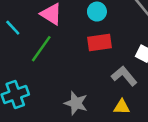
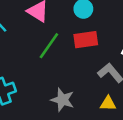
green line: (41, 49) -> (49, 46), moved

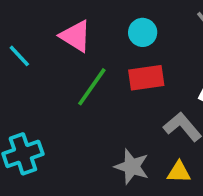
gray star: (62, 100) -> (132, 167), moved

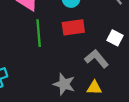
green line: (92, 87) -> (39, 33), turned -40

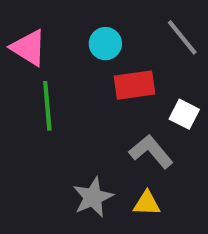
red rectangle: (73, 27) -> (134, 85), moved
gray star: (64, 84) -> (93, 197), turned 30

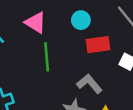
gray L-shape: (151, 152) -> (89, 84), moved

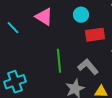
green line: (47, 57) -> (59, 61), moved

